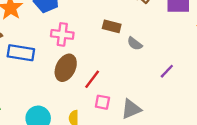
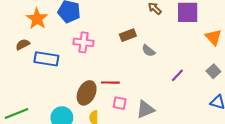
brown rectangle: (112, 26) -> (128, 35), turned -35
brown ellipse: (66, 68) -> (87, 93), moved
red line: (92, 79) -> (110, 83), turned 54

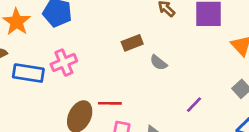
pink cross: (84, 42) -> (64, 63), moved, turned -30
purple line: (177, 75) -> (194, 105), moved

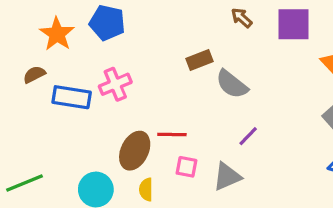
gray semicircle: (159, 63) -> (232, 84), size x1.5
purple line: (194, 105) -> (248, 136), moved

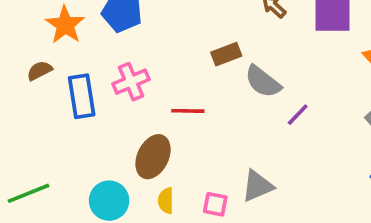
blue rectangle: (72, 97) -> (82, 96), turned 72
red line: (172, 134) -> (188, 111), moved
purple line: (248, 136) -> (298, 115), moved
pink square: (187, 167) -> (215, 204), moved

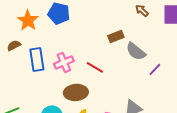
pink cross: (131, 82) -> (64, 62), moved
red line: (188, 111) -> (95, 67), turned 30
brown ellipse: (153, 157) -> (76, 92), turned 60

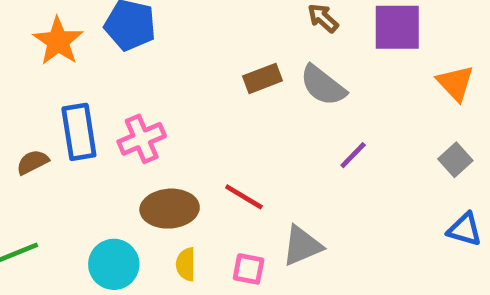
brown semicircle: (14, 45) -> (32, 162), moved
gray semicircle: (136, 51) -> (323, 85), moved
red line: (95, 67) -> (244, 197), moved

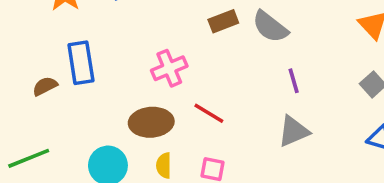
pink cross: (142, 139) -> (169, 68), moved
purple line: (353, 155) -> (294, 81), turned -60
gray triangle: (302, 246) -> (294, 131), moved

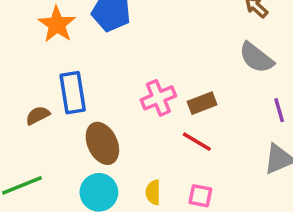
brown rectangle: (223, 21) -> (202, 103), moved
brown ellipse: (151, 122) -> (102, 143), moved, turned 69

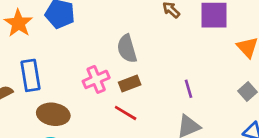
gray semicircle: (256, 58) -> (127, 49), moved, turned 36
brown ellipse: (102, 143) -> (53, 114), turned -56

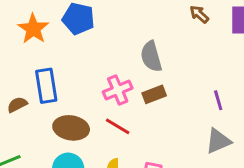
red line: (126, 113) -> (118, 126), moved

